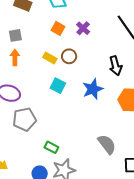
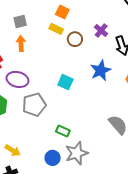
purple cross: (83, 28) -> (101, 30), moved
yellow rectangle: (50, 58) -> (56, 29), moved
cyan square: (58, 86) -> (65, 82), moved

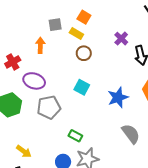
gray square: (20, 21) -> (55, 25), moved
brown circle: (75, 39) -> (84, 53), moved
blue star: (101, 70) -> (118, 97), moved

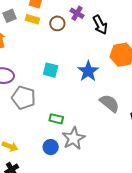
brown circle: (84, 53) -> (57, 23), moved
gray pentagon: (49, 107) -> (24, 98), turned -30

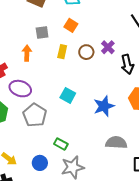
yellow rectangle: (32, 19) -> (62, 52), moved, turned 72
gray semicircle: (109, 103) -> (116, 143), turned -50
blue circle: (51, 147) -> (40, 163), moved

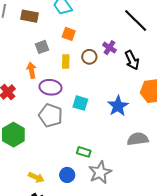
purple ellipse: (20, 89) -> (50, 87), moved
gray pentagon: (35, 115) -> (51, 115), moved

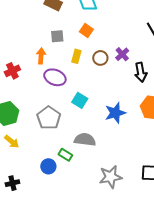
gray pentagon: (51, 115) -> (49, 118), moved
gray semicircle: (138, 139) -> (85, 140), moved
green rectangle: (84, 152) -> (65, 155), moved
gray star: (100, 172) -> (111, 177), moved
yellow arrow: (36, 177) -> (12, 142), moved

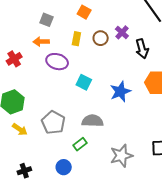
gray square: (57, 36) -> (47, 20), moved, turned 32
orange arrow: (41, 56) -> (41, 42), turned -91
gray pentagon: (49, 118) -> (53, 122), moved
green rectangle: (65, 155) -> (80, 144), moved, turned -64
blue circle: (48, 166) -> (64, 167), moved

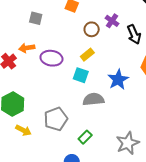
yellow rectangle: (76, 39) -> (87, 55), moved, turned 48
orange arrow: (41, 42) -> (27, 48), moved
gray semicircle: (92, 121) -> (93, 99), moved
gray pentagon: (53, 122) -> (56, 119), turned 30

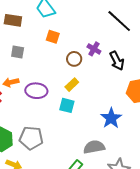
blue star: (118, 80) -> (111, 118), moved
gray semicircle: (93, 99) -> (94, 147), moved
gray pentagon: (56, 119) -> (31, 138), moved, turned 30

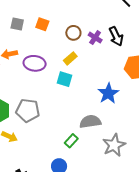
orange square: (53, 37) -> (42, 24), moved
purple cross: (94, 49) -> (95, 38), moved

